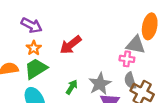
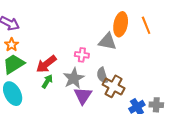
red arrow: (71, 45) -> (46, 64), moved
pink cross: (127, 59) -> (82, 55), moved

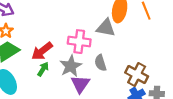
pink cross: (82, 55) -> (79, 42), size x1.5
brown cross: (113, 86) -> (137, 75), moved

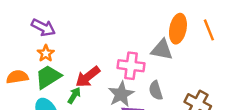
green arrow: (43, 69) -> (74, 95), moved

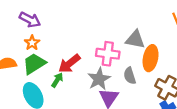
orange ellipse: (178, 29) -> (151, 58), moved

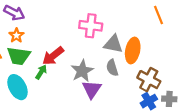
gray triangle: (135, 39) -> (113, 44), moved
pink cross: (108, 54) -> (91, 26), moved
green trapezoid: (34, 64) -> (19, 56), turned -140

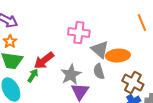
gray triangle: (113, 44) -> (100, 50), turned 30
orange ellipse: (133, 50) -> (118, 56), turned 75

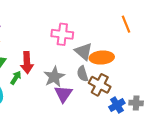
red arrow: (44, 61) -> (27, 63), turned -55
brown cross: (133, 83) -> (100, 85), moved

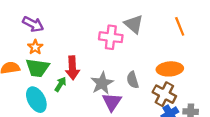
gray triangle: (84, 51) -> (134, 24), moved
orange ellipse: (102, 58) -> (170, 69), moved
brown cross: (100, 85) -> (164, 94), moved

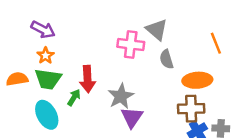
orange line: (180, 26) -> (216, 43), moved
gray semicircle: (133, 80) -> (166, 59), moved
brown cross: (164, 94) -> (191, 109), turned -30

